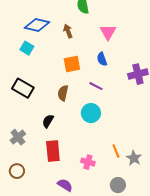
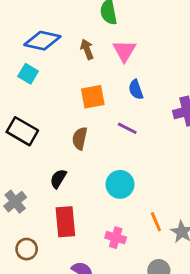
pink triangle: (108, 32) -> (124, 51), moved
cyan circle: (91, 113) -> (120, 184), moved
brown circle: (17, 171) -> (27, 249), moved

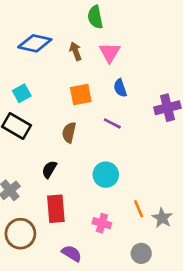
cyan square: (28, 74) -> (22, 93), moved, turned 30
brown circle: (27, 249) -> (20, 234), size x1.5

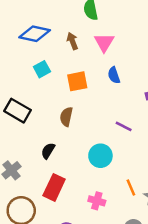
cyan square: (22, 93) -> (42, 69), moved
purple line: (112, 123) -> (124, 126), moved
red rectangle: (56, 209) -> (54, 187), turned 30

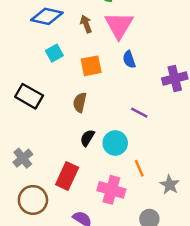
pink triangle: (104, 42) -> (119, 25), size x1.4
black semicircle: (48, 151) -> (87, 138), moved
orange line: (131, 187) -> (139, 168), moved
pink cross: (97, 201) -> (111, 190), size x1.5

